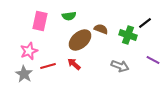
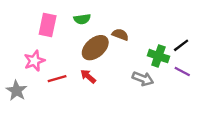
black line: (145, 23) -> (181, 45), moved
green cross: (128, 35) -> (158, 56), moved
gray star: (24, 74) -> (17, 91), moved

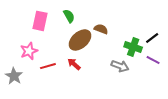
green semicircle: (82, 19) -> (69, 16), turned -112

